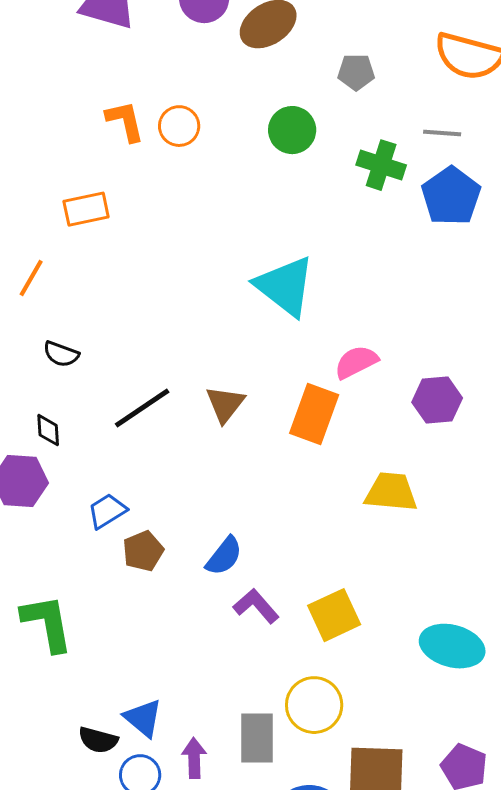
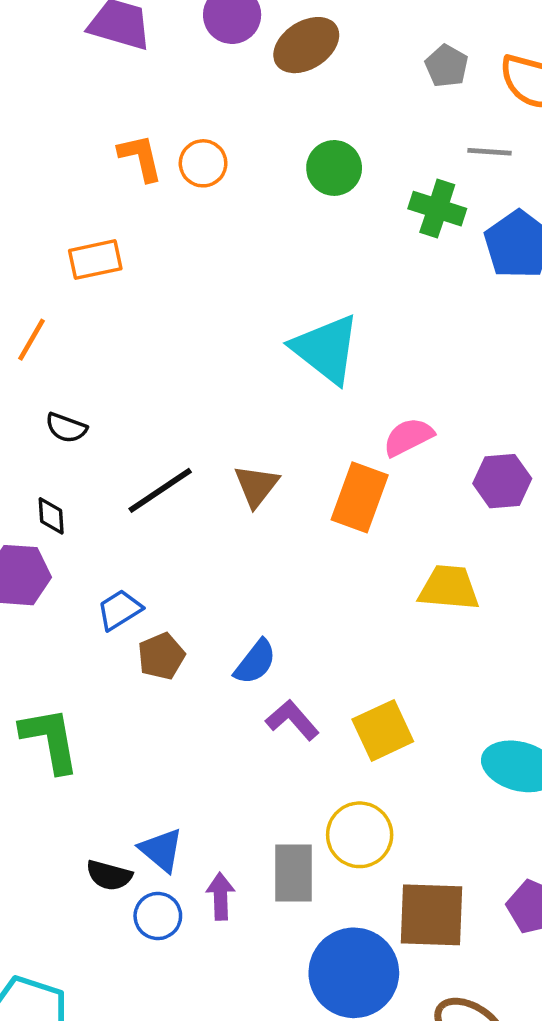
gray pentagon: (356, 72) -> (447, 66), moved, turned 30
gray line: (442, 133) -> (489, 152), moved

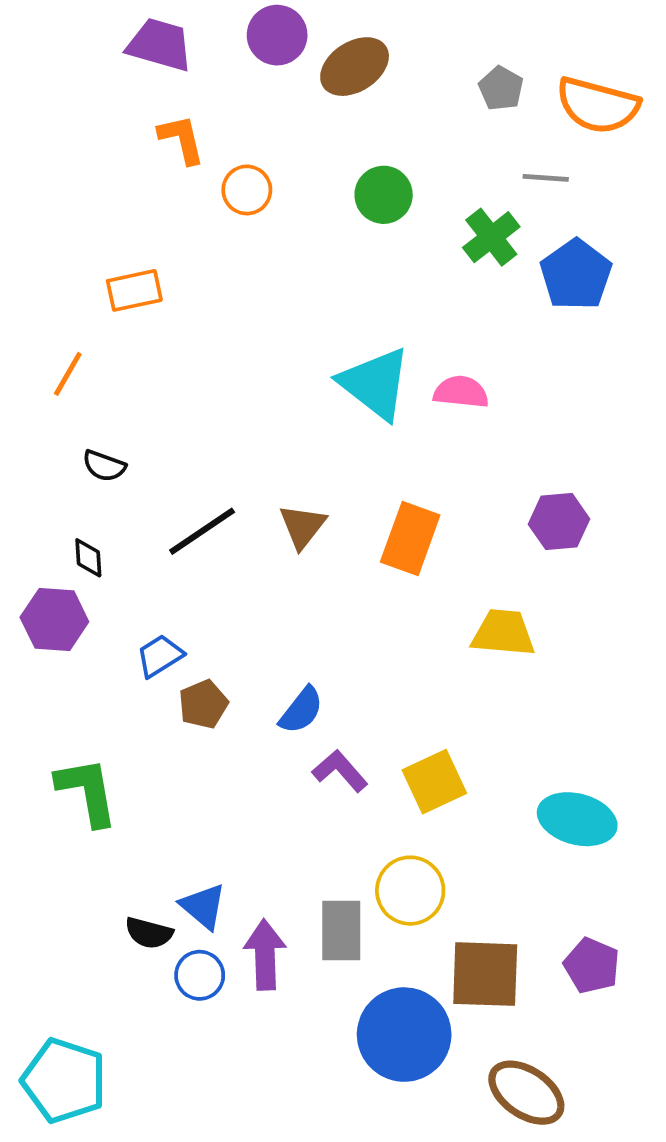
orange L-shape: (140, 158) -> (181, 139), moved
green cross: (437, 209) -> (491, 237), turned 34
pink semicircle: (408, 437) -> (461, 392), moved, turned 33
purple arrow: (220, 896) -> (265, 955), size x1.4

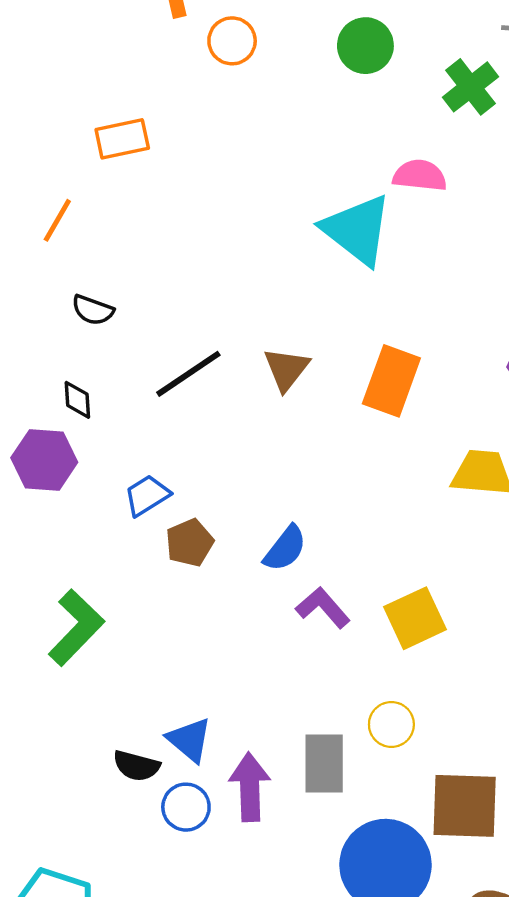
pink semicircle: (461, 392) -> (420, 175), moved
green L-shape: (87, 791) -> (76, 628), turned 54
yellow circle: (410, 891) -> (391, 724), size x0.7

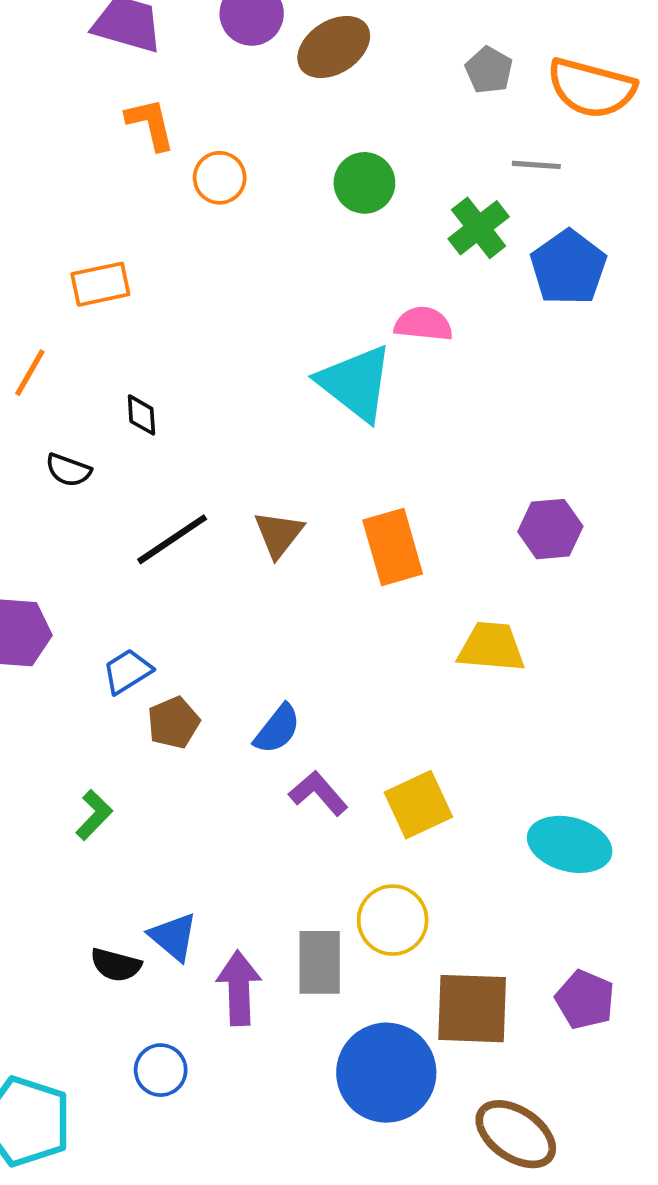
orange rectangle: (391, 381) -> (393, 547), turned -36
black diamond: (77, 400) -> (141, 415), moved
green L-shape: (76, 628) -> (94, 815), moved, size x0.6
yellow circle: (391, 724) -> (393, 920), size x1.4
blue circle: (186, 807) -> (161, 1070), moved

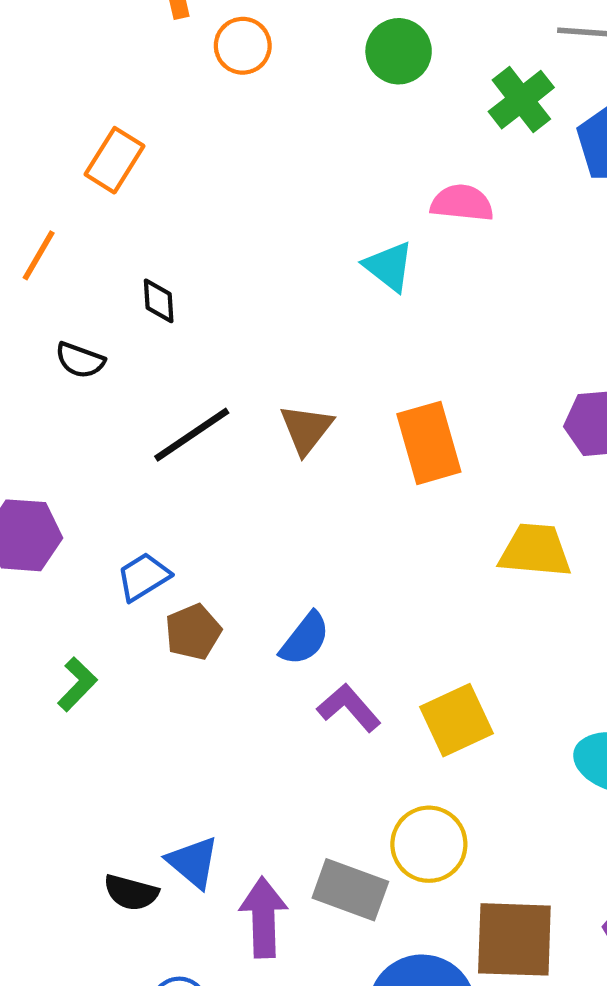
orange rectangle: (100, 284) -> (114, 160), turned -46
cyan triangle: (356, 383) -> (389, 266), size x0.6
green L-shape: (94, 815) -> (77, 684), moved
gray rectangle: (320, 962) -> (350, 890), turned -70

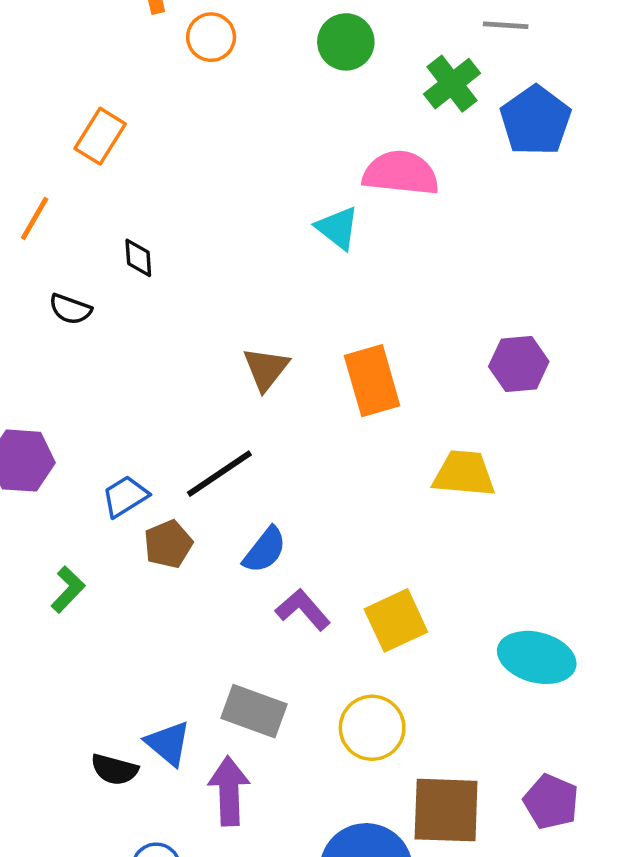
pink semicircle: (462, 203) -> (401, 173), size x1.4
black line: (192, 435) -> (219, 474), moved
gray rectangle: (350, 890) -> (254, 711), moved

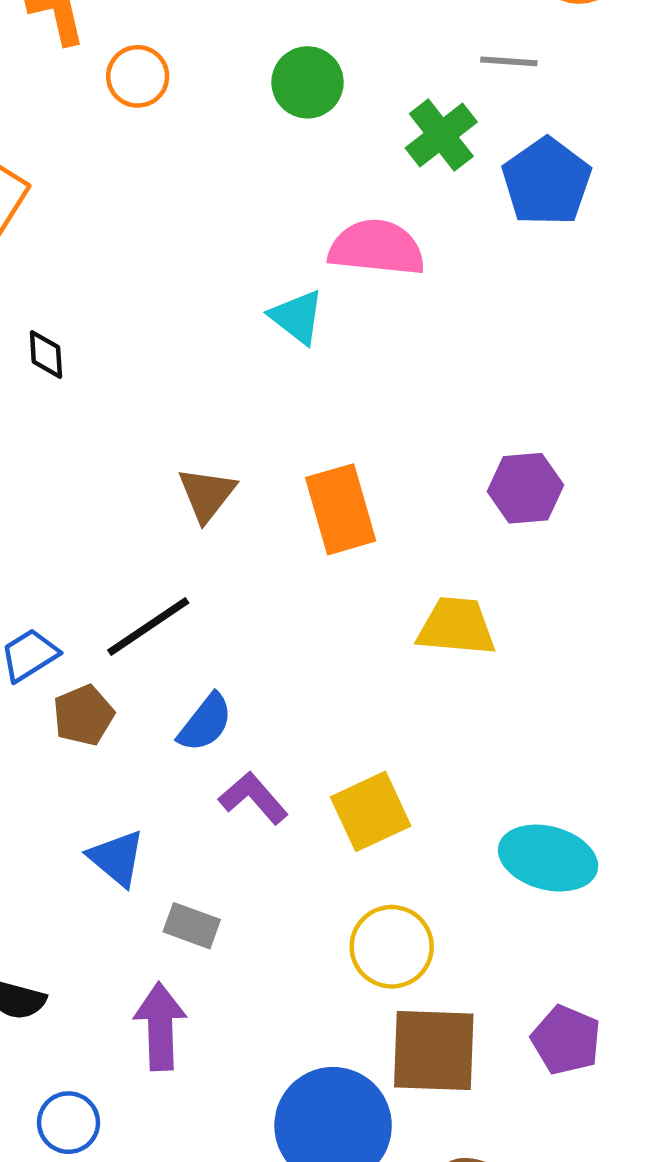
gray rectangle: (254, 711) -> (192, 926), size x0.7
yellow circle: (372, 728) -> (392, 947), moved
blue triangle: (168, 743) -> (117, 858), moved

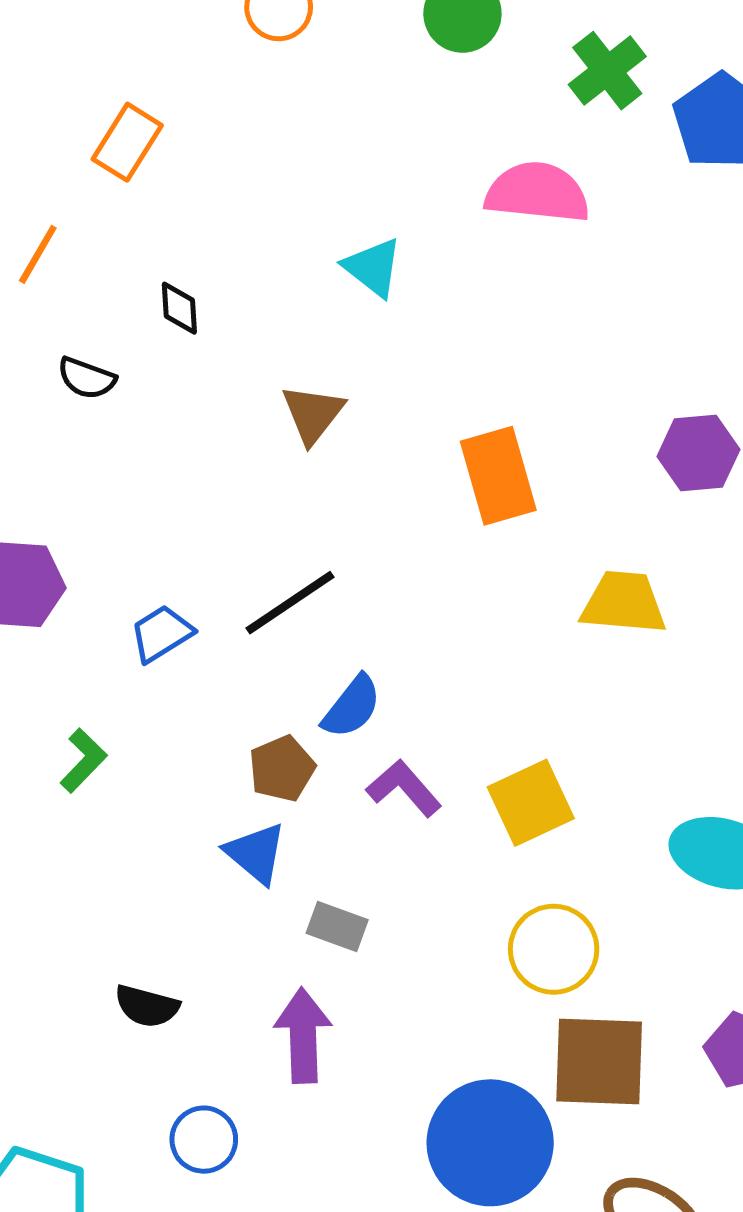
cyan triangle: (297, 317) -> (373, 267), moved
brown triangle: (207, 494) -> (313, 414), moved
brown pentagon: (84, 715) -> (282, 769), moved

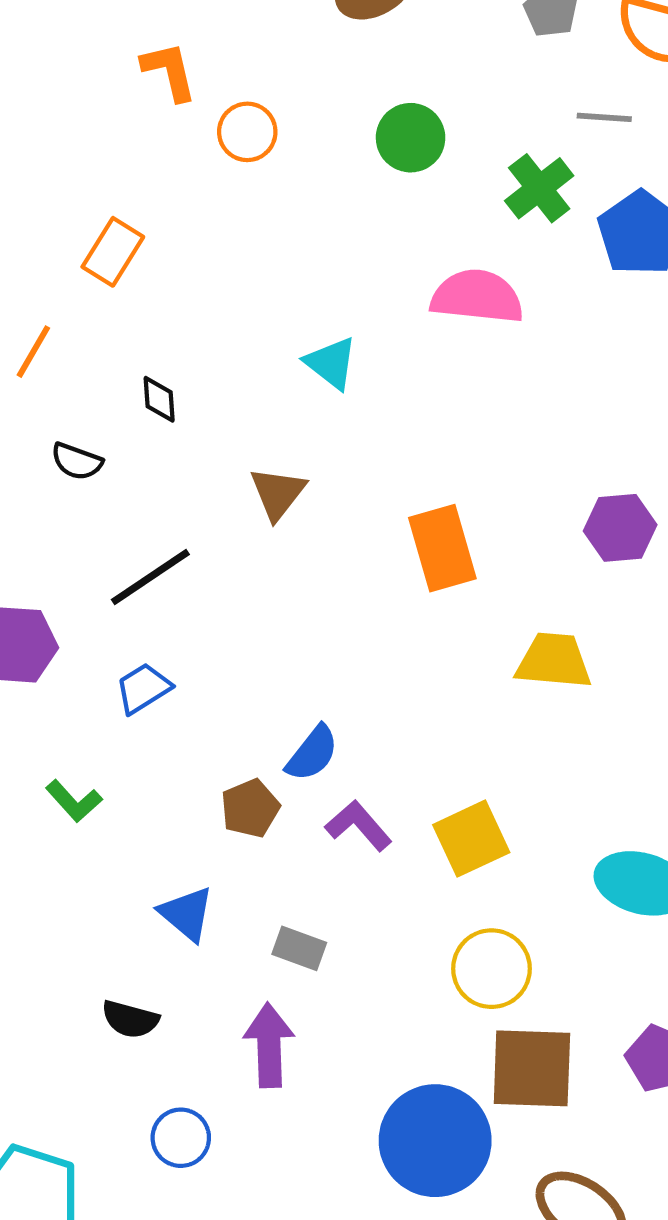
black line: (290, 603) -> (150, 577), moved
green L-shape: (83, 760) -> (74, 801), turned 94
blue triangle: (256, 853) -> (187, 914), moved

